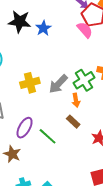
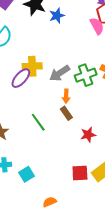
orange arrow: (76, 100) -> (66, 96), moved
purple ellipse: (25, 128) -> (21, 78), moved

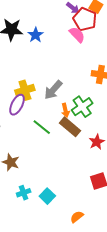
green cross: (86, 75) -> (82, 107), moved
brown rectangle: (66, 113) -> (70, 127), size x1.5
green line: (38, 122) -> (42, 127), moved

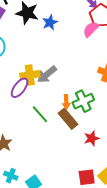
pink semicircle: (77, 35) -> (91, 29), turned -102
gray arrow: (53, 90) -> (47, 74), moved
cyan cross: (24, 193) -> (11, 176), turned 32

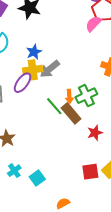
blue star: (50, 22) -> (34, 52), moved
green line: (40, 114) -> (54, 106), moved
cyan cross: (11, 176) -> (14, 171), turned 32

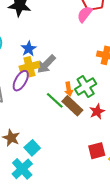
red star: (95, 133) -> (97, 111), moved
cyan cross: (14, 171) -> (22, 169), size x1.5
red square: (90, 172) -> (97, 151), moved
cyan square: (37, 178) -> (32, 148), moved

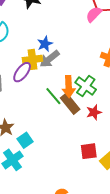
blue star: (29, 49) -> (45, 44), moved
green cross: (86, 86) -> (86, 86), turned -30
orange arrow: (69, 89) -> (69, 87), size x1.5

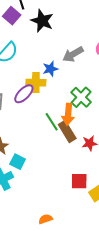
gray arrow: (49, 59) -> (73, 54), moved
green cross: (86, 86) -> (81, 97), moved
cyan square: (25, 140) -> (18, 162), turned -35

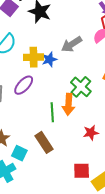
yellow cross: (36, 83) -> (34, 57), moved
green line: (52, 122) -> (52, 112), turned 30
brown rectangle: (67, 131) -> (44, 142), moved

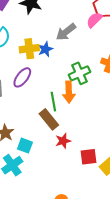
green cross: (81, 87) -> (79, 73), turned 30
red star: (91, 133) -> (63, 141), moved
brown rectangle: (44, 142) -> (49, 119), moved

